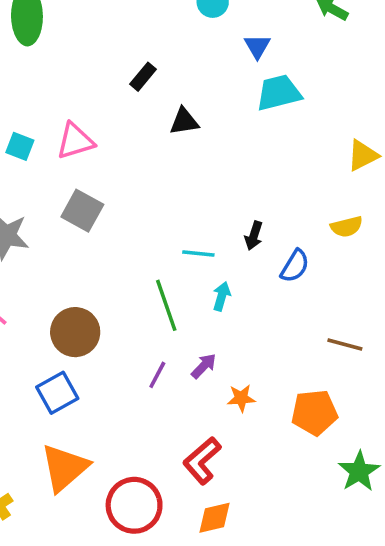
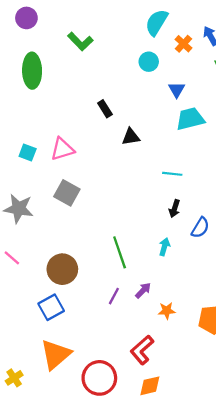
black rectangle: (143, 77) -> (105, 109), turned -72
cyan line: (198, 254) -> (172, 174), moved
cyan arrow: (222, 296) -> (164, 247), moved

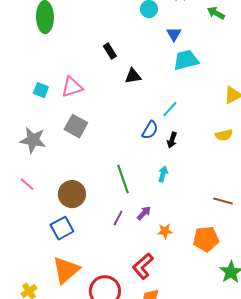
cyan line: (172, 174) -> (170, 109), turned -54
blue semicircle: (200, 228) -> (150, 130), moved

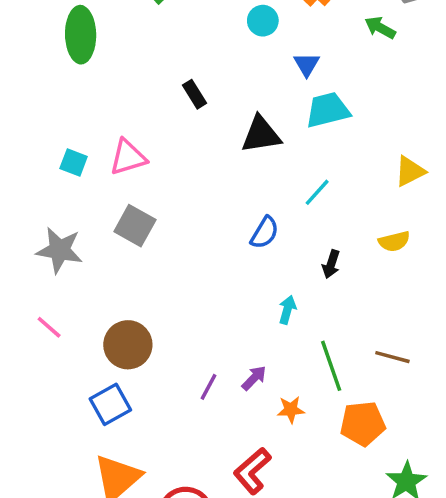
black triangle: (133, 76) -> (261, 135), moved, size x1.4
cyan line: (170, 109) -> (317, 192), moved
black arrow: (172, 140) -> (331, 264), moved
green line: (123, 179) -> (331, 366), moved

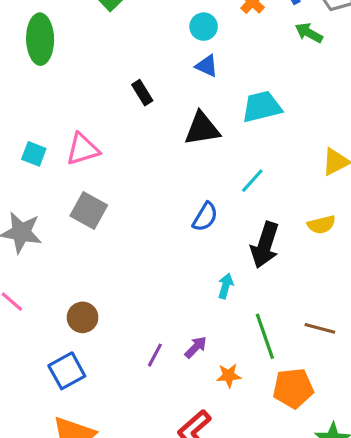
blue triangle: (307, 64) -> (207, 66), moved, turned -35
black arrow: (331, 264) -> (265, 245), size x1.8
brown circle: (128, 345) -> (83, 317), size x0.7

